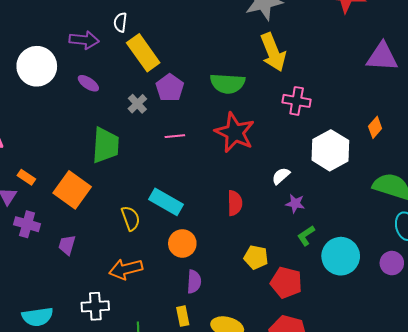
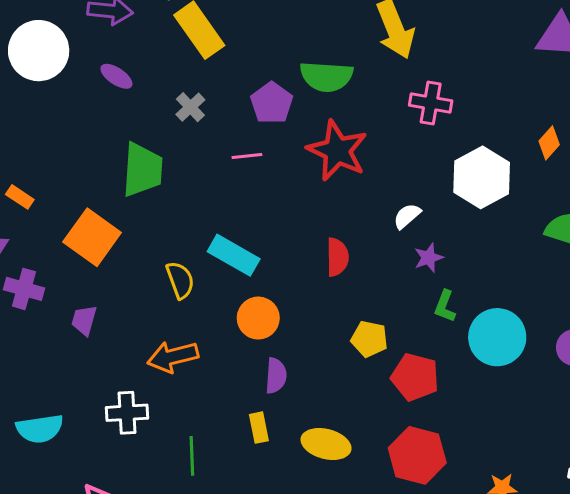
purple pentagon: (170, 88) -> (272, 103), moved
orange rectangle: (26, 177) -> (20, 197), moved
purple star: (295, 203) -> (429, 258), turned -30
green L-shape: (306, 236) -> (445, 306), turned -35

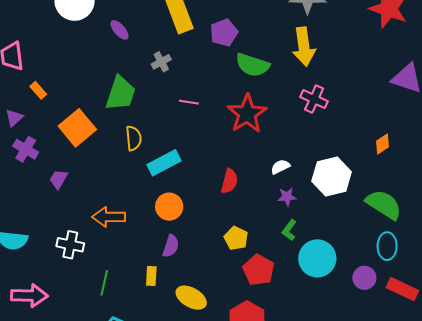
purple pentagon: (272, 103) -> (224, 33), moved
white hexagon: (482, 177) -> (332, 176), moved
cyan rectangle: (234, 255) -> (164, 163), turned -72
yellow semicircle: (180, 280) -> (134, 138), moved

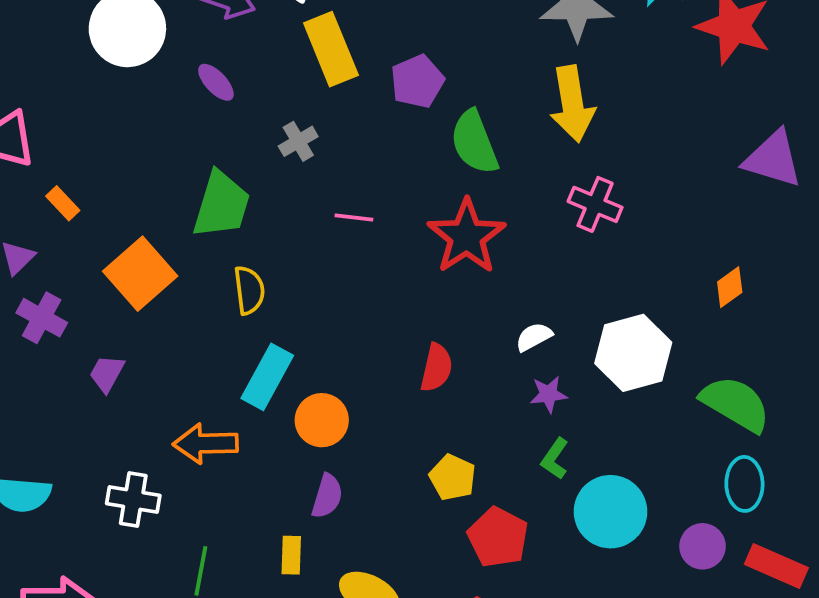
green semicircle: (252, 65) -> (474, 142), turned 52
cyan rectangle: (164, 163) -> (267, 377), moved, turned -32

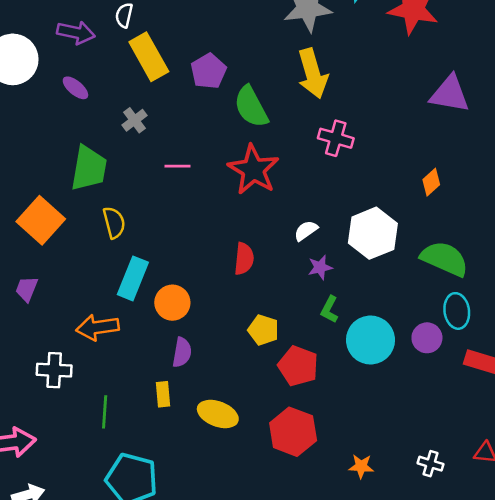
purple circle: (703, 546) -> (427, 338), moved

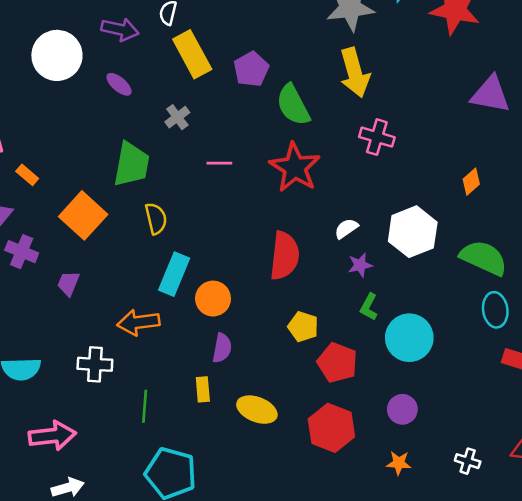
red semicircle: (244, 259) -> (285, 256), size x1.5
purple circle: (427, 338) -> (402, 409), moved

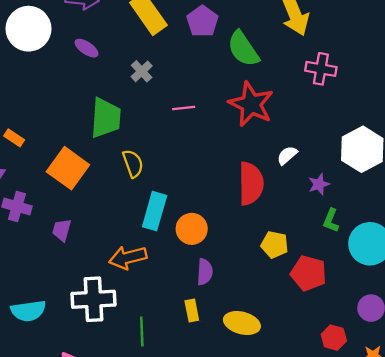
white semicircle: (346, 228) -> (287, 155), moved
white cross: (95, 364) -> (93, 299), size x1.4
red hexagon: (331, 428) -> (334, 338), moved, size x0.6

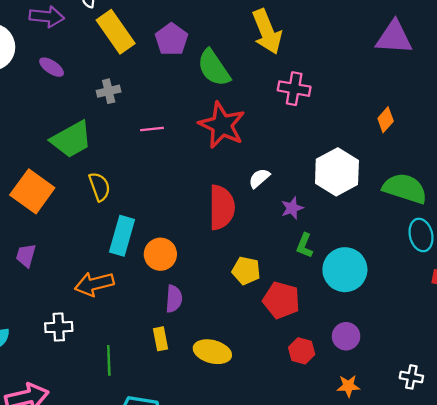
gray cross: (142, 71) -> (109, 91), turned 30
green trapezoid: (106, 118) -> (71, 139), turned 57
white cross: (93, 299) -> (59, 327), size x0.6
red hexagon: (334, 338) -> (302, 351), moved

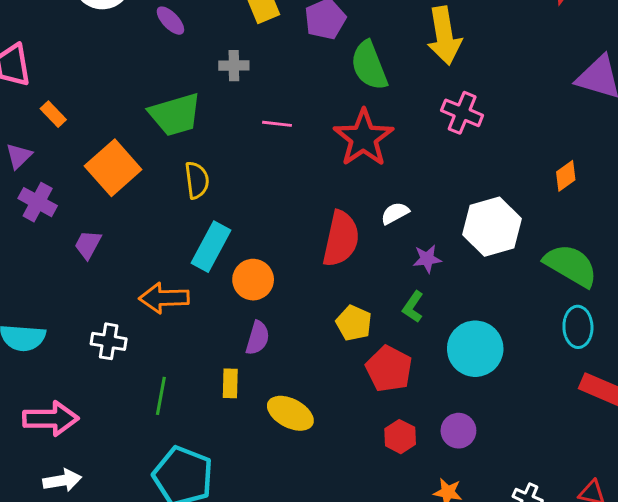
green L-shape: (305, 246) -> (413, 307), moved

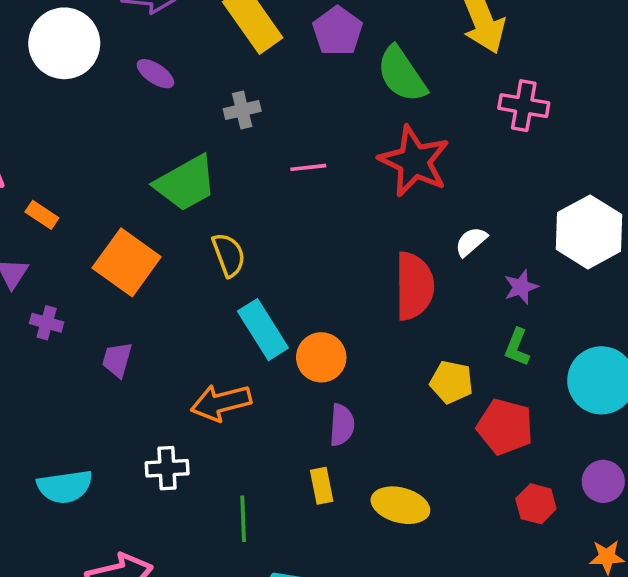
purple cross: (38, 202) -> (47, 323), size x0.7
cyan rectangle: (211, 247) -> (263, 330), turned -48

